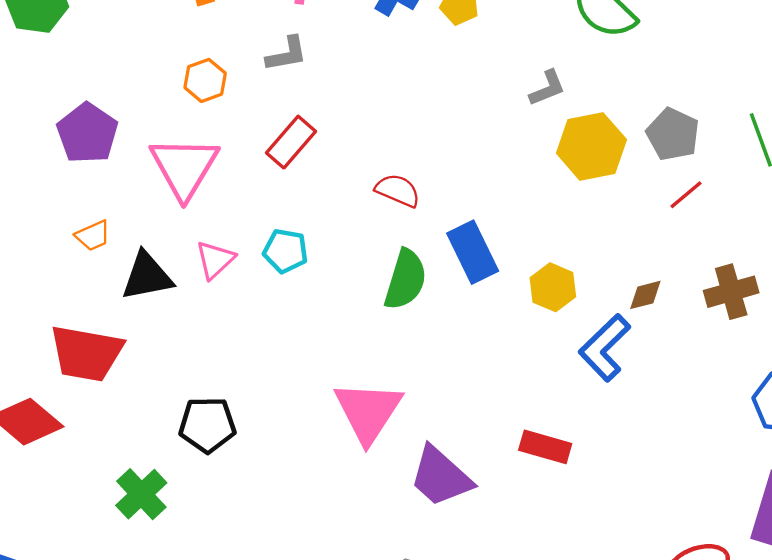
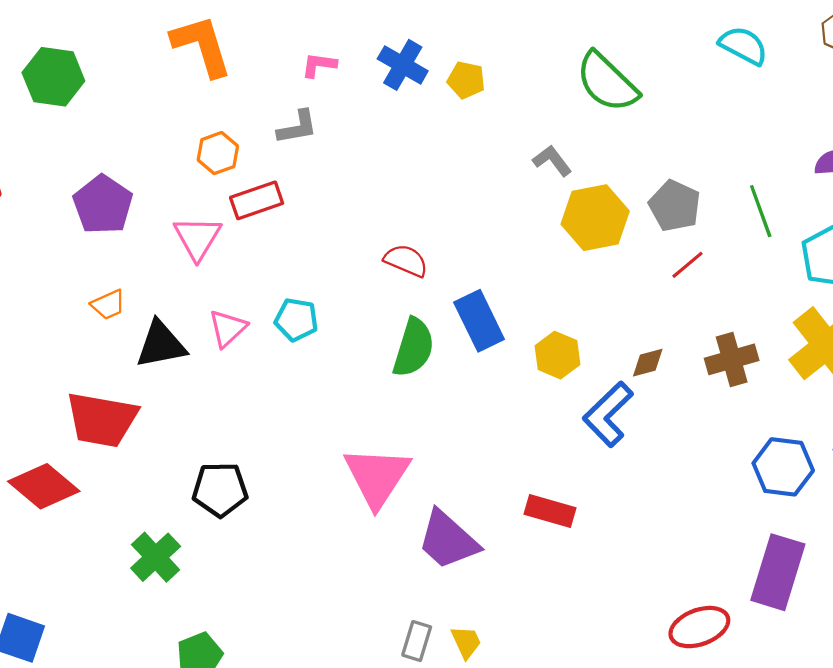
gray L-shape: (547, 88) -> (552, 161), turned -105
red rectangle: (291, 142) -> (257, 200), moved, turned 30
pink triangle: (184, 167) -> (197, 238), size x0.7

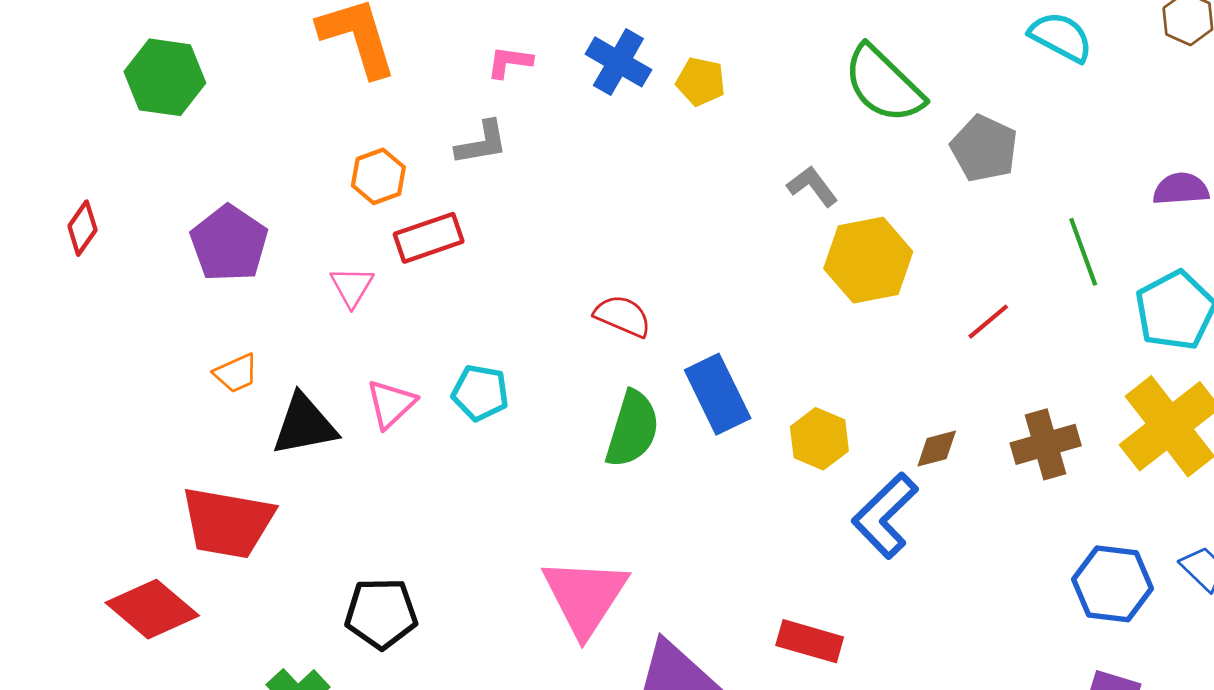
gray pentagon: (675, 206) -> (984, 148), moved
pink triangle: (197, 238) -> (352, 287), size x0.7

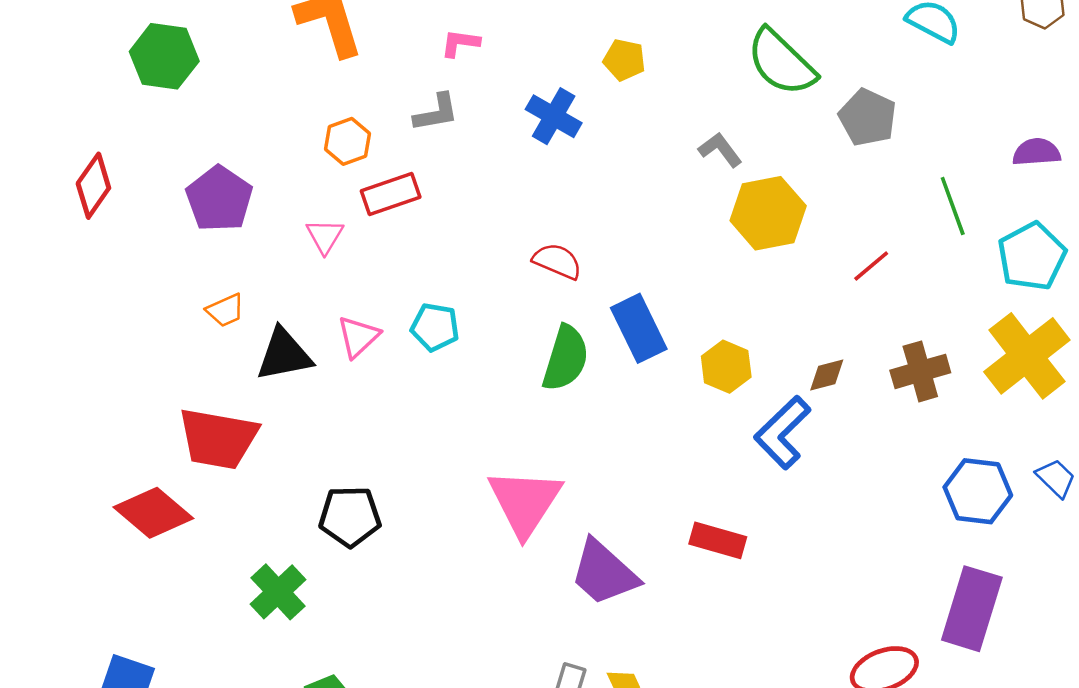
blue cross: (618, 62) -> (554, 116), moved
red diamond: (82, 228) -> (93, 186), size x1.4

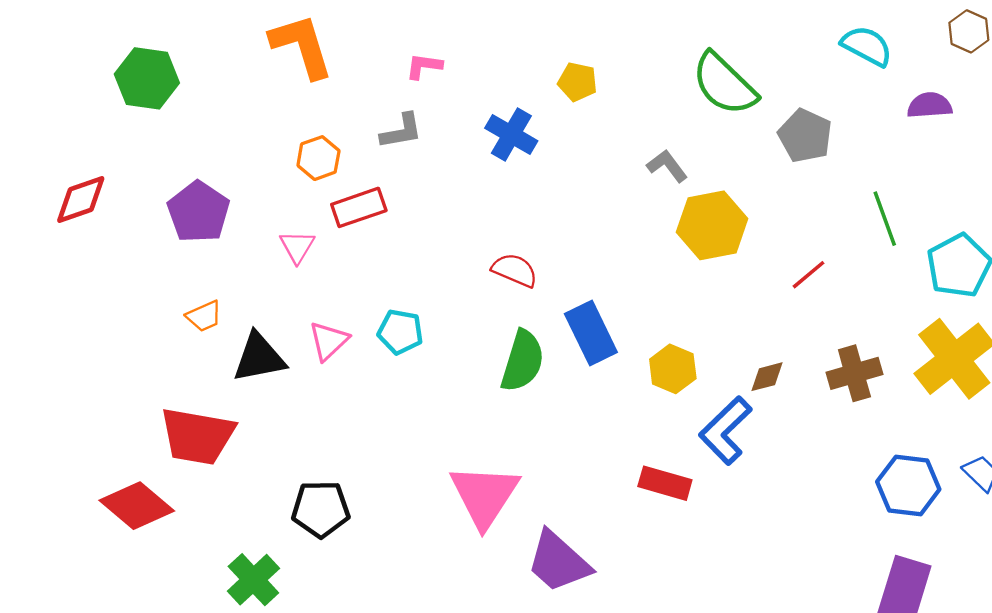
purple semicircle: (1037, 152) -> (930, 105), moved
red diamond: (93, 186) -> (81, 200), turned 36
red rectangle: (718, 540) -> (665, 483), moved

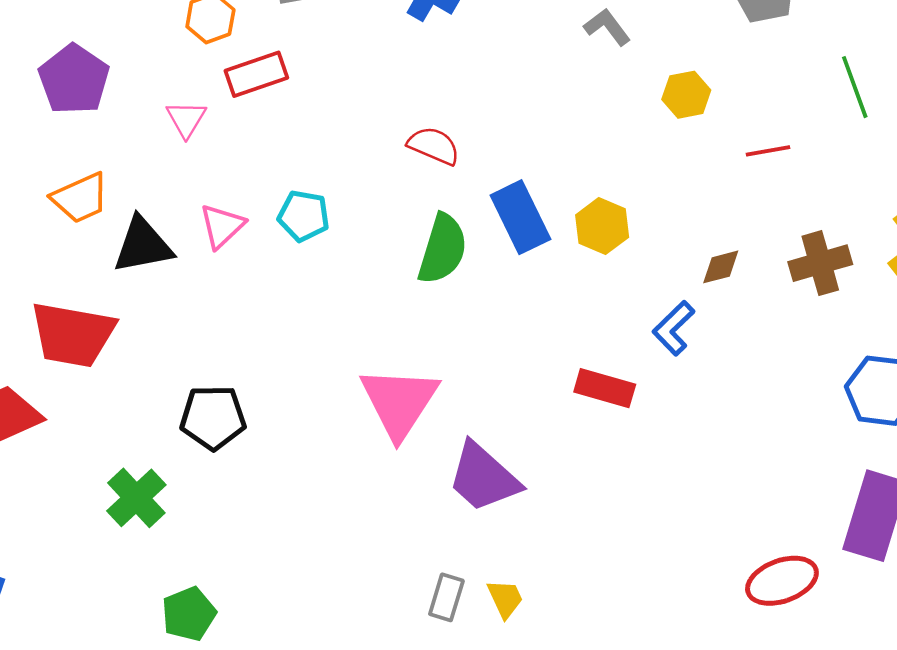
yellow hexagon: (712, 225) -> (686, 95), moved, size x0.6
red line: (808, 275) -> (768, 151), turned 30
orange trapezoid: (204, 316) -> (80, 198), size x1.4
yellow hexagon: (673, 369) -> (602, 226), moved
blue L-shape: (725, 431) -> (674, 328), size x0.7

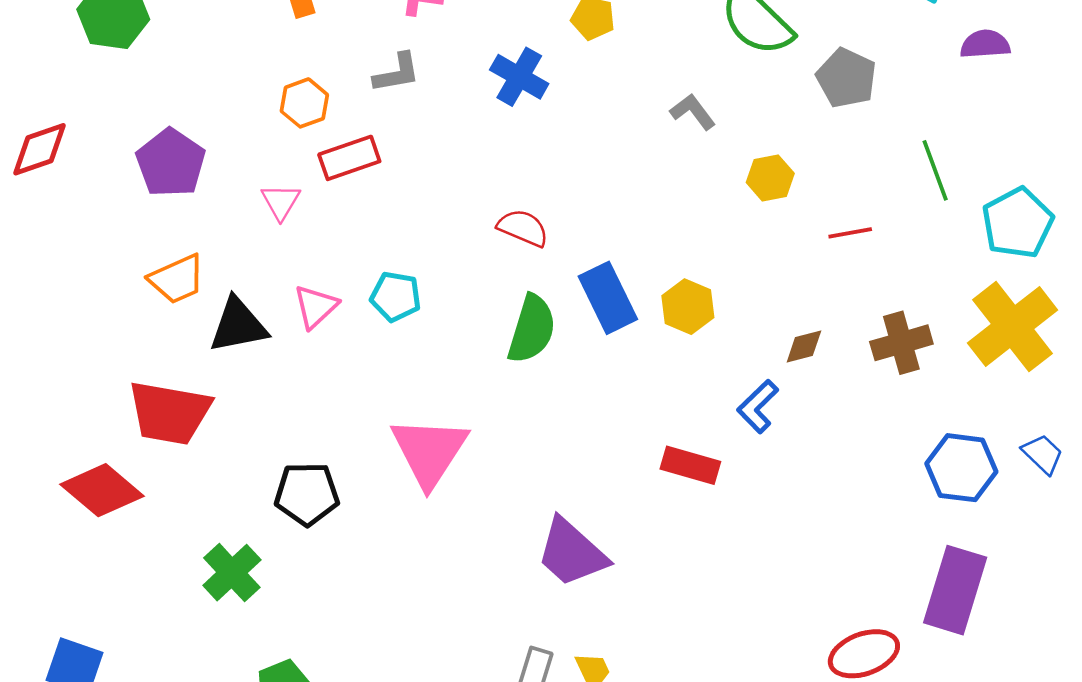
pink triangle: (399, 402) -> (429, 451), moved

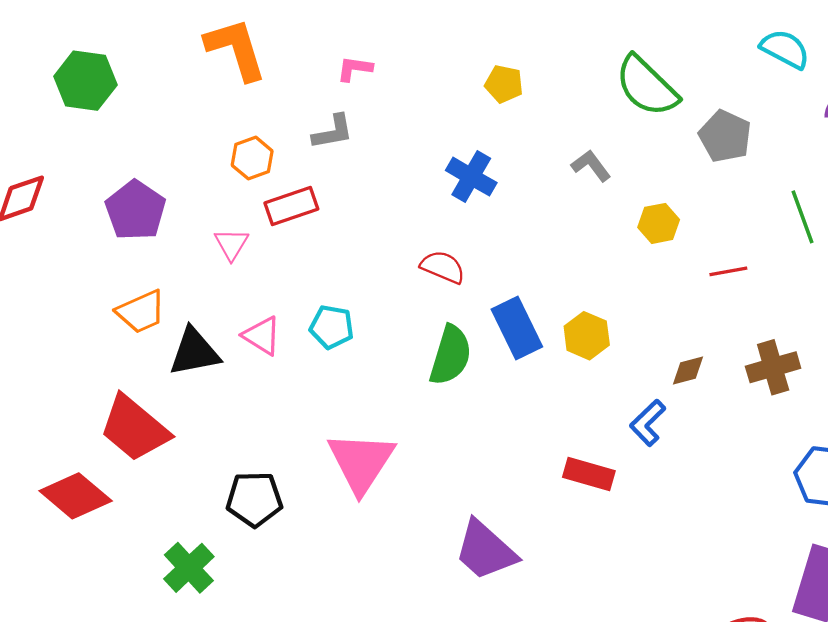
blue cross: (519, 77) -> (471, 177), moved
pink triangle: (316, 307) -> (262, 336), turned -45
red trapezoid: (169, 413) -> (134, 428), turned 30

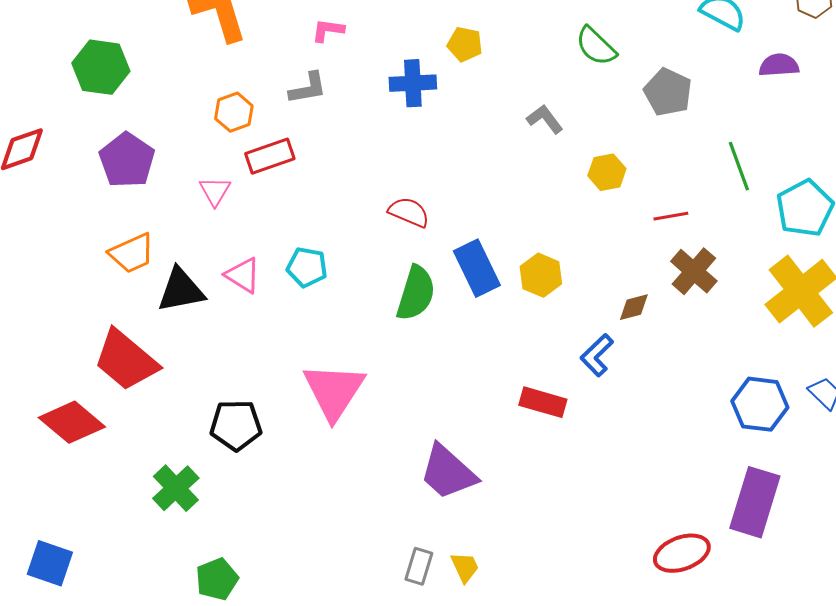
green hexagon: (85, 81) -> (101, 67), moved
green semicircle: (647, 86) -> (596, 46), size x0.7
blue cross: (471, 177) -> (413, 83), moved, turned -33
brown cross: (773, 367) -> (694, 271), moved, turned -33

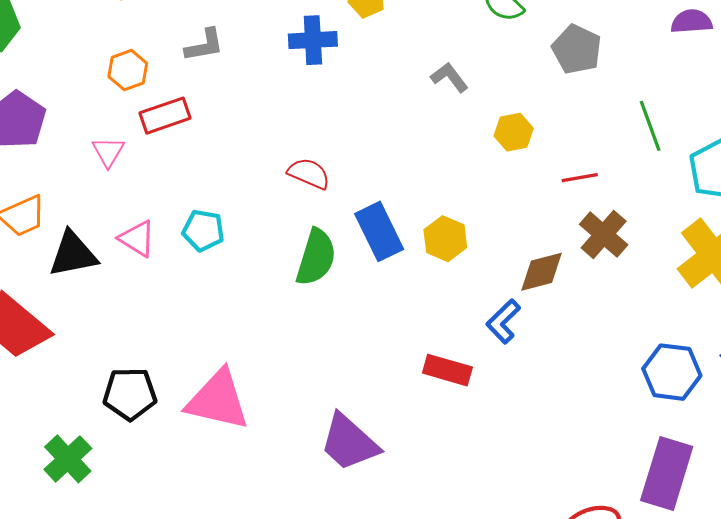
brown diamond: (634, 307) -> (542, 272), size x1.4
pink triangle: (334, 391) -> (218, 400), moved, turned -50

